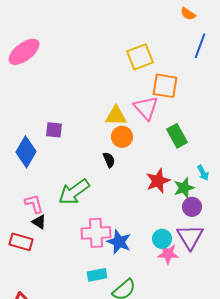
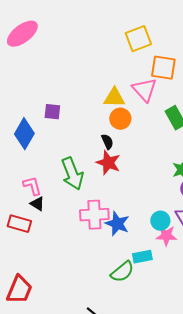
red star: (158, 181) -> (108, 163), moved, turned -30
green arrow: (74, 192) -> (72, 174), turned -76
cyan rectangle: (97, 275) -> (142, 257), moved

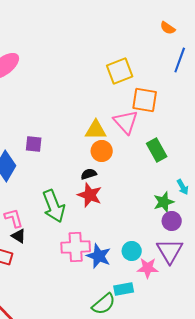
black semicircle: (107, 142) -> (89, 174), turned -84
cyan circle: (160, 221) -> (132, 251), moved

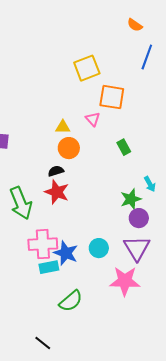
pink triangle: (126, 122) -> (93, 119), size x0.6
yellow triangle: (96, 130) -> (63, 127), size x0.7
green rectangle: (157, 150) -> (124, 147), size x0.7
pink star: (148, 268) -> (125, 281), moved, size x1.4
cyan rectangle: (124, 289) -> (49, 267), moved

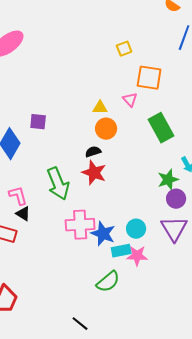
yellow square: (87, 68) -> (124, 49), size x0.6
green rectangle: (124, 147) -> (161, 128), size x1.8
cyan rectangle: (49, 267) -> (121, 251), moved
pink star: (125, 281) -> (137, 256), moved, size x0.7

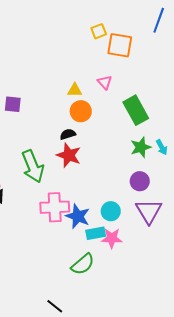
orange square: (149, 78) -> (120, 45), moved
green star: (168, 180) -> (141, 147), moved
purple circle: (176, 199) -> (140, 181), moved

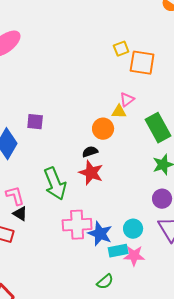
pink triangle: (105, 82) -> (127, 100), turned 35
yellow triangle: (75, 90) -> (119, 112), moved
green semicircle: (83, 264) -> (105, 282), size x0.7

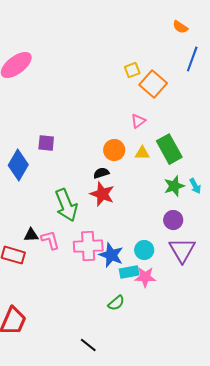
orange square: (142, 63) -> (153, 84), turned 32
yellow triangle: (119, 112) -> (142, 153), moved
pink L-shape: (15, 196) -> (50, 240), moved
black triangle: (20, 214) -> (31, 235), turned -35

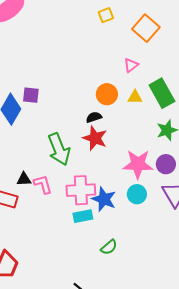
yellow square: (132, 70) -> (106, 15), moved
purple square: (46, 143) -> (31, 95), moved
cyan rectangle: (129, 272) -> (83, 216), moved
pink star: (145, 277) -> (138, 164), moved, size x1.4

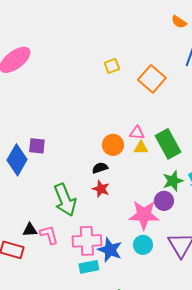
pink triangle: (131, 65) -> (137, 133), moved, turned 42
red star: (95, 138) -> (101, 189), size x0.7
purple circle: (166, 164) -> (164, 201), moved

